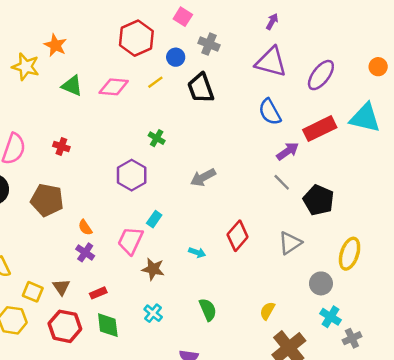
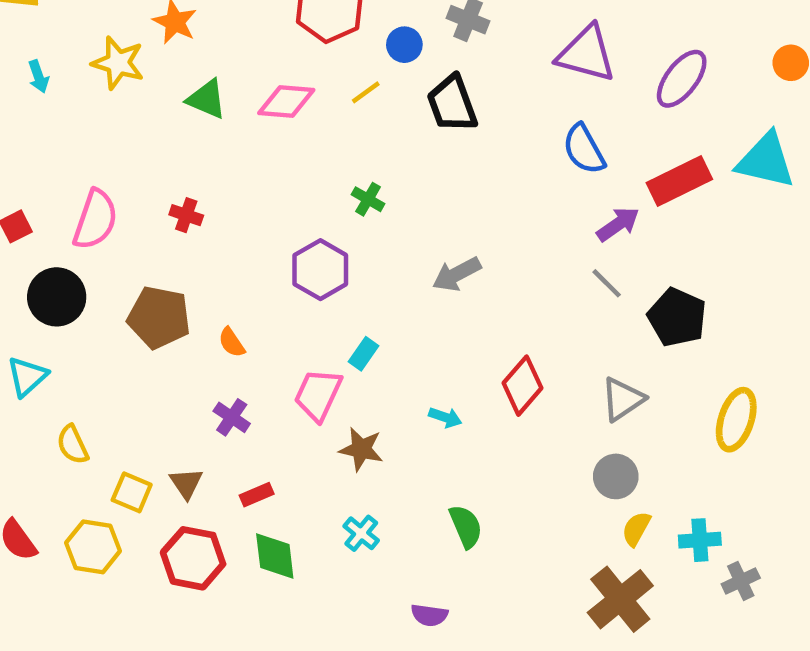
orange semicircle: (85, 227) -> (232, 342), moved
gray circle: (321, 283) -> (616, 476), moved
yellow semicircle: (267, 311) -> (636, 529), moved
cyan cross: (330, 317) -> (700, 540), turned -36

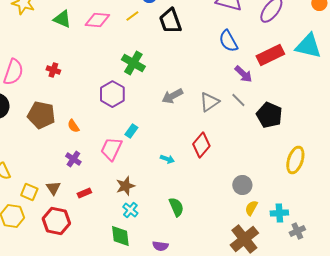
green cross: (368, 199) -> (133, 63), size x1.6
purple arrow: (618, 224) -> (243, 74), turned 78
gray triangle: (623, 399) -> (209, 102), moved
brown star: (361, 449) -> (125, 186), moved, turned -30
green diamond: (275, 556) -> (120, 236), moved

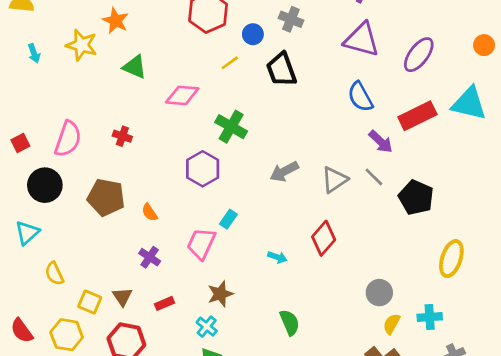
pink diamond: (97, 20) -> (182, 95), moved
cyan cross: (130, 210) -> (207, 327), moved
cyan cross: (279, 213) -> (430, 317), moved

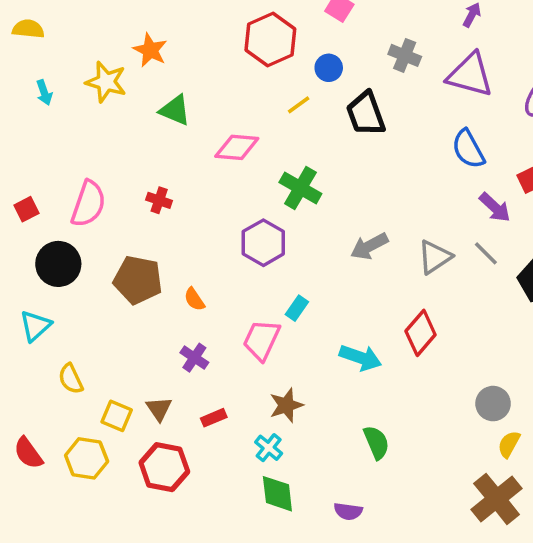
gray cross: (291, 19) -> (405, 55), moved
cyan arrow: (277, 257) -> (360, 358), size x1.6

